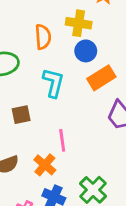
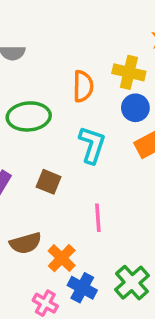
brown square: (21, 115) -> (49, 182), turned 30
orange cross: (45, 165) -> (62, 258), moved

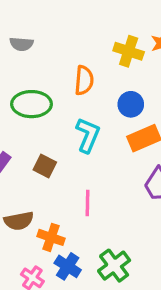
yellow cross: (129, 72) -> (129, 51), moved
orange cross: (62, 258) -> (51, 237), turned -30

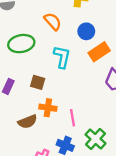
orange semicircle: (84, 80) -> (53, 21), turned -36
pink line: (88, 203) -> (73, 118), moved
orange cross: (51, 237) -> (48, 108), moved

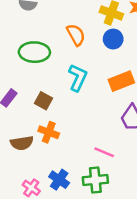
blue circle: (86, 31) -> (113, 39), moved
pink line: (73, 118) -> (104, 152), moved, turned -70
green cross: (95, 139) -> (95, 180), turned 30

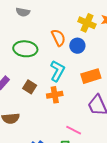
blue circle: (113, 39) -> (77, 46), moved
orange cross: (49, 132) -> (55, 95), moved, turned -35

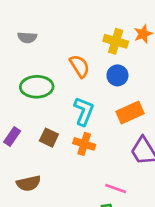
blue circle: (77, 46) -> (117, 75), moved
orange cross: (55, 95) -> (84, 144), turned 35

